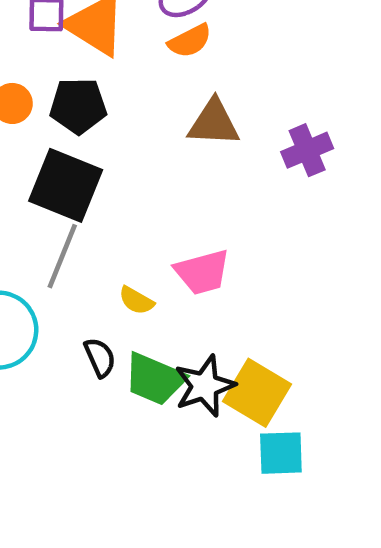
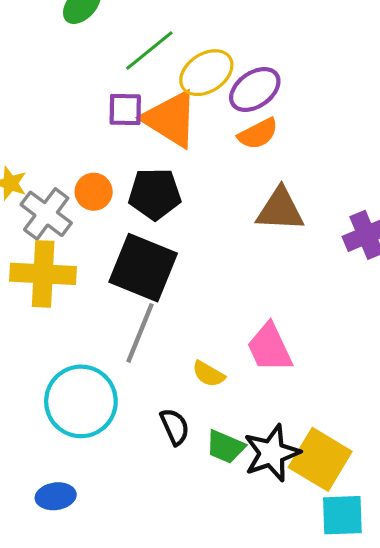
pink trapezoid: (202, 272) -> (270, 348), turned 80
green trapezoid: (155, 379) -> (225, 447), size x0.7

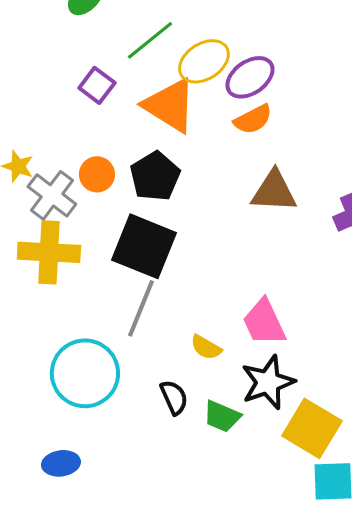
purple square: (125, 110) -> (97, 85), moved, turned 36
black pentagon: (155, 194) -> (155, 176), turned -30
black star: (272, 453) -> (268, 382), moved

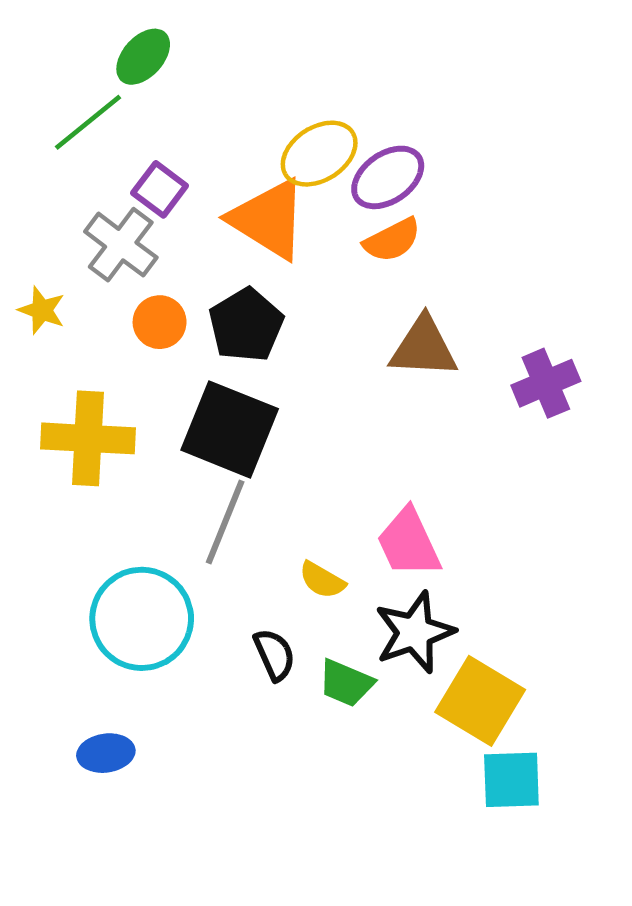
green line: (150, 40) -> (88, 122), moved
gray cross: (52, 195) -> (121, 245), moved

